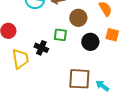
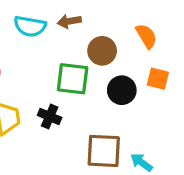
green square: (60, 35) -> (73, 79), size x1.5
black cross: (41, 48) -> (50, 116), moved

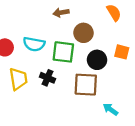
cyan semicircle: (30, 26) -> (34, 44), moved
orange semicircle: (146, 36) -> (114, 13), moved
brown square: (104, 151) -> (86, 85), moved

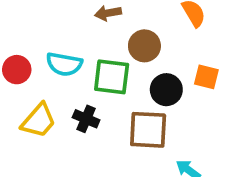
yellow trapezoid: (18, 79) -> (39, 121), turned 50

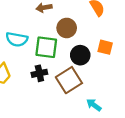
black cross: (86, 119) -> (39, 73), moved, turned -35
brown square: (148, 130) -> (69, 80), turned -35

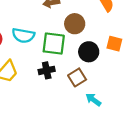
brown square: (69, 80) -> (77, 77), size x0.7
cyan arrow: (94, 105) -> (93, 100), moved

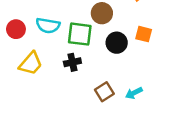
brown square: (77, 77) -> (104, 92), moved
cyan arrow: (93, 100) -> (134, 93), moved, turned -63

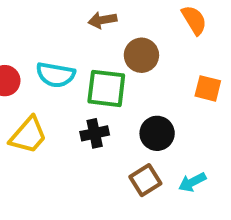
black circle: (117, 43) -> (157, 133), moved

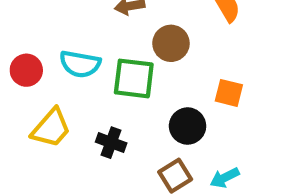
orange square: (208, 88) -> (229, 93), moved
black cross: (95, 133) -> (111, 143), moved, turned 32

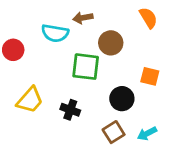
cyan semicircle: (80, 64) -> (55, 33), moved
red circle: (26, 70) -> (13, 50), moved

